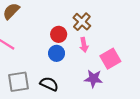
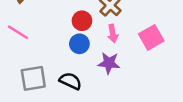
pink square: (110, 59) -> (151, 37), moved
purple star: (93, 79) -> (109, 63), moved

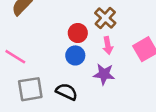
pink line: (18, 32) -> (15, 57), moved

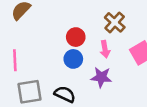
brown cross: (105, 18) -> (115, 22), moved
pink line: (15, 57) -> (15, 60), turned 55

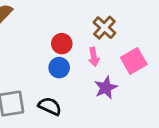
purple star: (101, 77) -> (106, 88), moved, turned -30

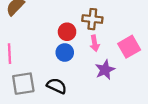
brown cross: (104, 28) -> (92, 19), moved, turned -36

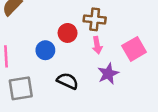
blue circle: (65, 52) -> (45, 50), moved
black semicircle: (57, 86) -> (68, 81), moved

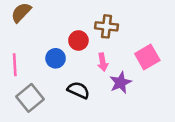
pink arrow: (97, 45) -> (103, 62), moved
gray square: (21, 88) -> (30, 98), turned -30

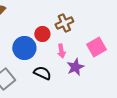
brown cross: (107, 26) -> (64, 23), turned -30
blue circle: (56, 58) -> (24, 48), size x1.5

